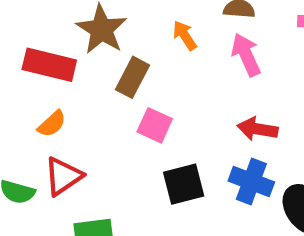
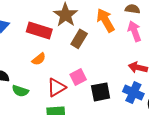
orange arrow: (185, 35) -> (105, 20), size x1.6
pink square: (155, 125) -> (78, 77), moved, turned 35
red triangle: (63, 176) -> (56, 87), moved

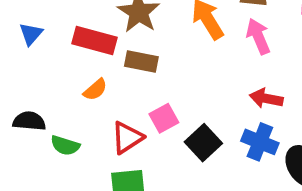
brown rectangle: (79, 39) -> (141, 61), moved, turned 72
black square: (101, 92) -> (203, 143), turned -30

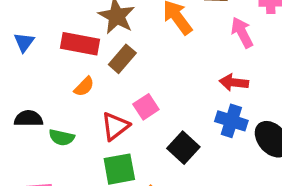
pink arrow: (258, 36) -> (242, 33), moved
brown rectangle: (141, 61) -> (122, 59), turned -56
black square: (203, 143) -> (183, 148), moved

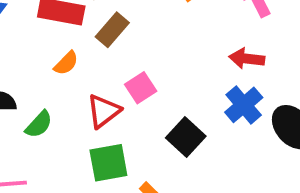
blue cross: (231, 121) -> (244, 105), turned 32
green semicircle: (62, 137) -> (39, 124), turned -60

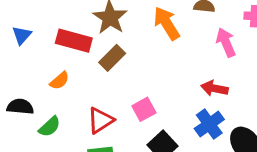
orange semicircle: (66, 63) -> (60, 81), moved
pink square: (141, 88) -> (144, 109), moved

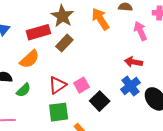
red rectangle: (74, 41) -> (38, 32), turned -30
orange semicircle: (60, 81) -> (29, 59), size x1.5
pink square: (144, 109) -> (81, 85), moved

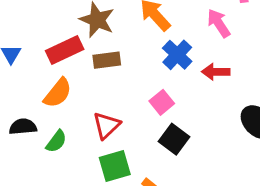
brown rectangle: (64, 43) -> (107, 60), turned 48
pink square: (81, 85) -> (162, 102), moved
blue cross: (130, 86) -> (177, 55), moved

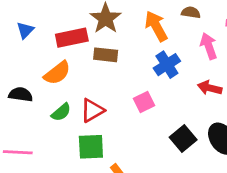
red arrow: (216, 72) -> (210, 88), moved
black square: (174, 139) -> (183, 139), moved
green semicircle: (56, 141) -> (61, 112), moved

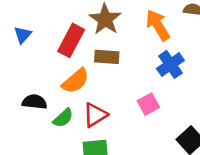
red rectangle: (72, 38) -> (71, 40), turned -48
orange semicircle: (57, 73) -> (75, 81), moved
black semicircle: (21, 95) -> (34, 102), moved

